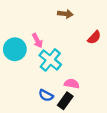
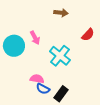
cyan cross: (50, 60) -> (60, 56), moved
pink semicircle: (72, 84) -> (37, 79), moved

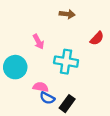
cyan circle: (14, 46) -> (15, 67), moved
cyan cross: (60, 56) -> (66, 62), turned -30

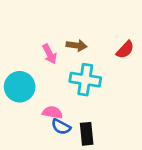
brown arrow: (67, 14) -> (77, 45), moved
black rectangle: (67, 104) -> (87, 134), turned -42

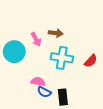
red semicircle: (125, 50) -> (91, 61), moved
cyan circle: (20, 87) -> (14, 52), moved

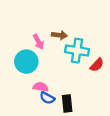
cyan circle: (14, 52) -> (26, 62), moved
cyan cross: (62, 58) -> (77, 51), moved

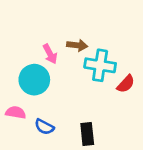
pink semicircle: (41, 87) -> (16, 112), moved
blue semicircle: (47, 98) -> (44, 127), moved

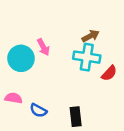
brown arrow: (77, 45) -> (91, 36), moved, turned -35
cyan circle: (34, 80) -> (21, 58), moved

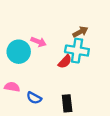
pink arrow: (43, 47) -> (38, 42), turned -40
red semicircle: (109, 73) -> (65, 62), moved

